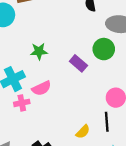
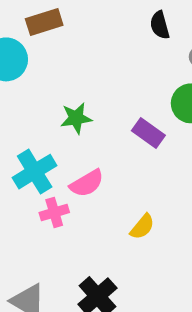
yellow semicircle: (83, 132) -> (142, 227), moved

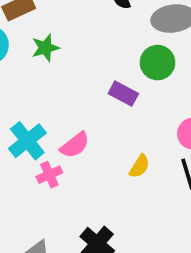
green star: (76, 118) -> (45, 48), moved
yellow semicircle: (142, 227) -> (139, 166), moved

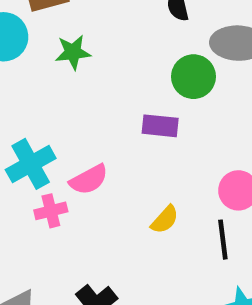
green circle: (157, 63) -> (193, 77), moved
purple rectangle: (123, 94) -> (160, 126), turned -32

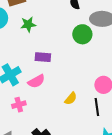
purple rectangle: (160, 126) -> (43, 57), moved
pink cross: (51, 211) -> (19, 105), moved

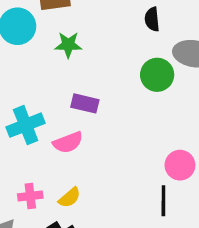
yellow semicircle: (71, 99) -> (70, 198), moved
pink cross: (19, 105) -> (30, 196), moved

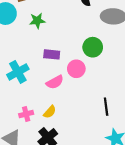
green circle: (157, 75) -> (93, 47), moved
pink semicircle: (68, 142) -> (55, 82), moved
pink circle: (180, 165) -> (76, 69), moved

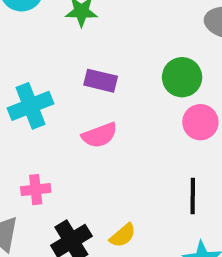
pink circle: (76, 69) -> (200, 122), moved
yellow semicircle: (50, 112) -> (123, 235), moved

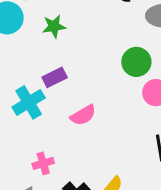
purple rectangle: (101, 81) -> (55, 77), moved, turned -30

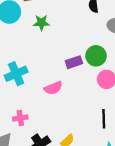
purple rectangle: (55, 77) -> (74, 62), moved

